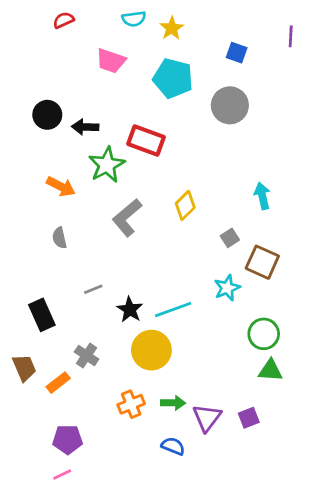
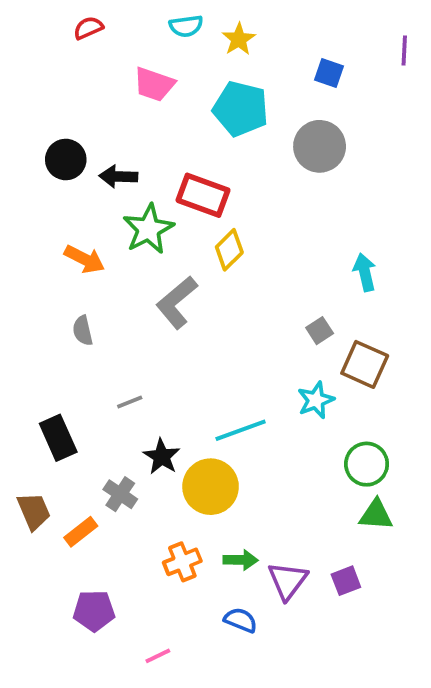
yellow diamond: (185, 205) -> (229, 250), moved
black star: (130, 310) -> (162, 457), moved
pink line: (62, 475) -> (158, 656), moved

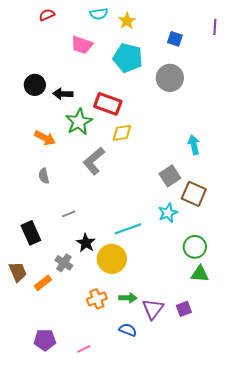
yellow diamond: (229, 250) -> (122, 133), turned 35
gray square: (320, 331) -> (170, 176), size x1.5
purple pentagon: (94, 611) -> (45, 340), moved

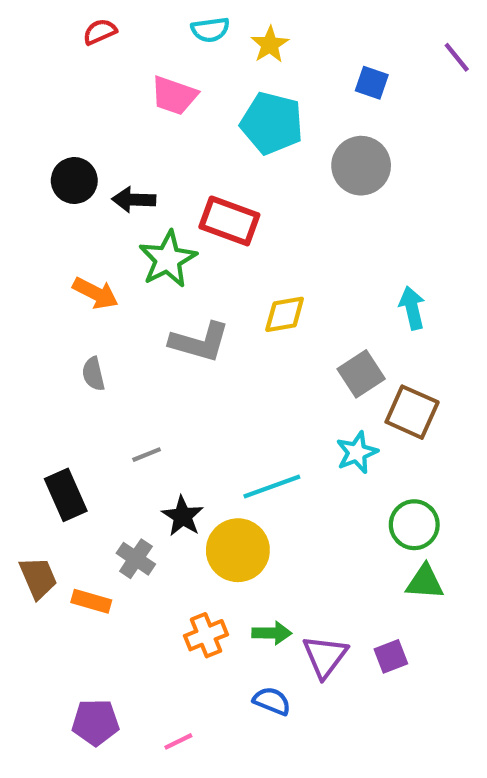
purple line: (215, 27) -> (457, 57), turned -42
yellow diamond: (122, 133) -> (285, 314), moved
gray L-shape: (94, 161) -> (200, 342), turned -124
orange rectangle: (43, 283) -> (91, 601), turned 54

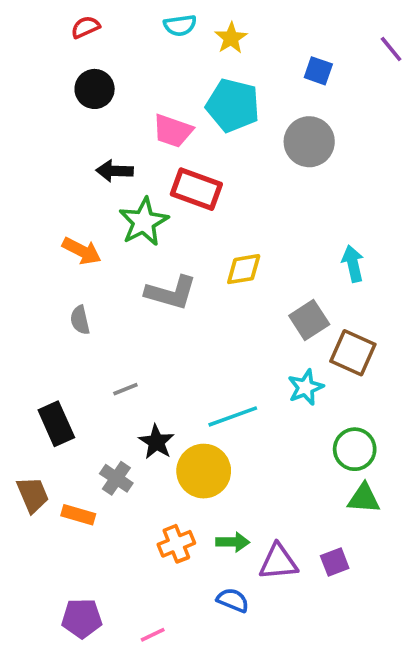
pink trapezoid: (174, 96) -> (173, 131), moved
black circle: (74, 181) -> (95, 89), moved
purple triangle: (325, 656) -> (278, 562), turned 48

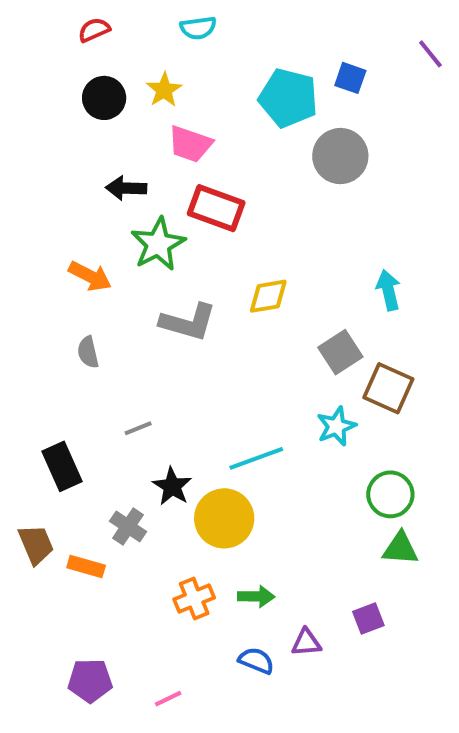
yellow star: (231, 38) -> (164, 90), moved
cyan pentagon: (233, 105) -> (288, 98), moved
purple triangle: (278, 562) -> (306, 643), moved, size x0.7

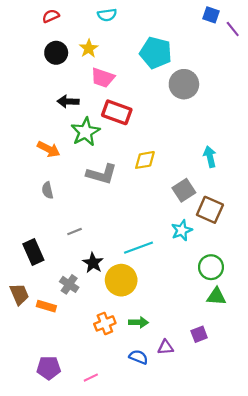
blue square: (350, 78) -> (211, 15), moved

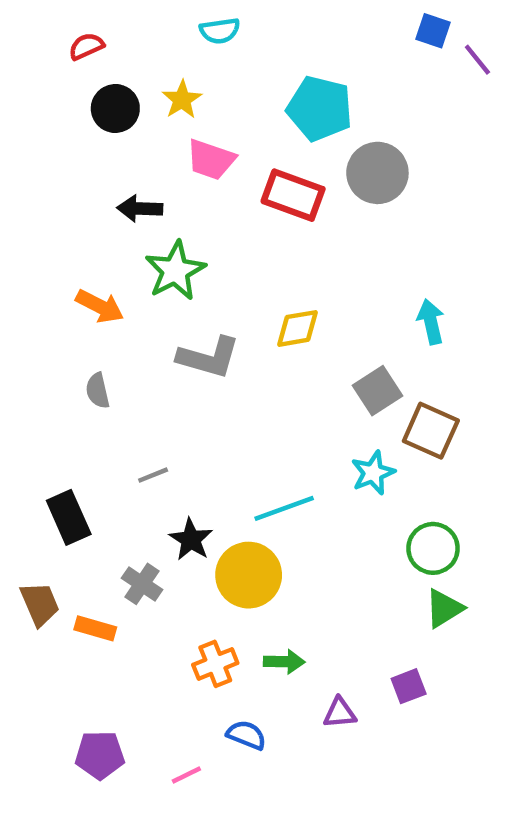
red semicircle: (51, 16) -> (86, 46), moved
red rectangle: (117, 112) -> (293, 195), moved
green triangle: (216, 296) -> (444, 608), turned -36
blue semicircle: (138, 357) -> (246, 735), moved

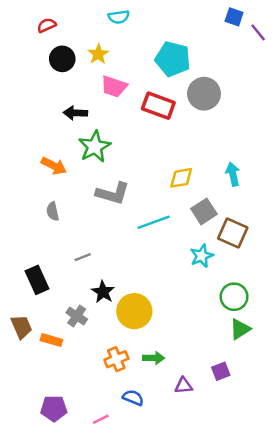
yellow diamond: (297, 328) -> (181, 178), moved
cyan line: (284, 508) -> (154, 222), moved

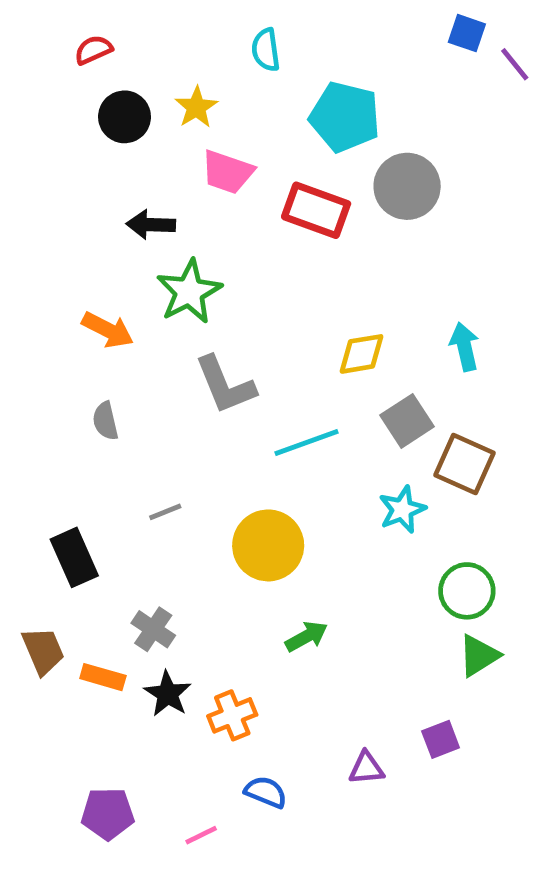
cyan semicircle: (119, 17) -> (266, 50), moved, turned 90
gray L-shape: (113, 193) -> (225, 385), turned 52
black star: (103, 292) -> (168, 694), moved
yellow circle: (134, 311) -> (268, 545), moved
green arrow: (154, 358) -> (306, 636), moved, turned -30

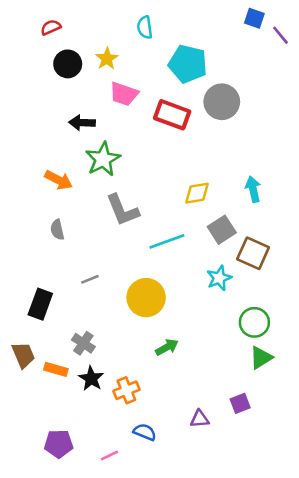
black rectangle: (74, 557) -> (40, 304), turned 44

